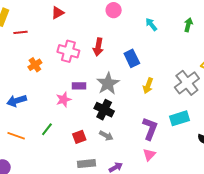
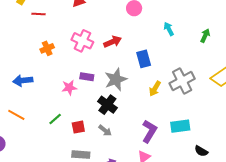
red arrow: (98, 47) -> (113, 42), turned -132
gray cross: (187, 83) -> (182, 81), moved
green line: (47, 129) -> (55, 119), moved

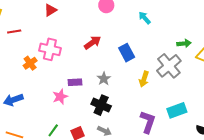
green arrow: (205, 36) -> (184, 43), moved, turned 72
pink cross: (82, 41) -> (50, 49), moved
gray star: (116, 79) -> (104, 79), size x0.6

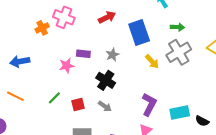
green arrow: (184, 43) -> (177, 27), moved
blue rectangle: (127, 53) -> (139, 33), size x1.4
yellow arrow: (144, 79) -> (152, 61), turned -70
cyan rectangle: (177, 110) -> (180, 112), moved

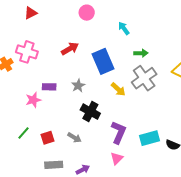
black cross: (106, 80) -> (90, 112), moved

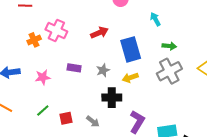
yellow arrow: (118, 89) -> (130, 78), moved, turned 112
pink star: (33, 100) -> (43, 77), moved
black cross: (90, 112) -> (112, 98), turned -36

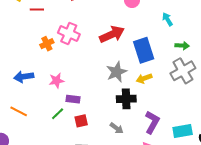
red arrow: (99, 33) -> (112, 34), size x1.4
purple rectangle: (74, 68) -> (73, 99), moved
gray star: (103, 70) -> (117, 72), size x1.5
gray arrow: (93, 121) -> (117, 128), moved

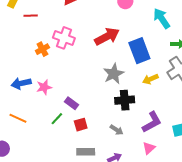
cyan arrow: (167, 19) -> (162, 18), size x1.5
yellow arrow: (144, 78) -> (150, 79), moved
pink star: (57, 81) -> (44, 87), moved
purple rectangle: (73, 99) -> (71, 103), turned 32
purple L-shape: (152, 122) -> (152, 122), turned 35

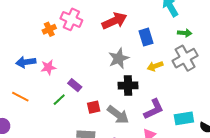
blue rectangle: (139, 51) -> (146, 37), size x0.7
red square: (81, 125) -> (94, 107), moved
gray arrow: (117, 130) -> (118, 115), size x1.6

